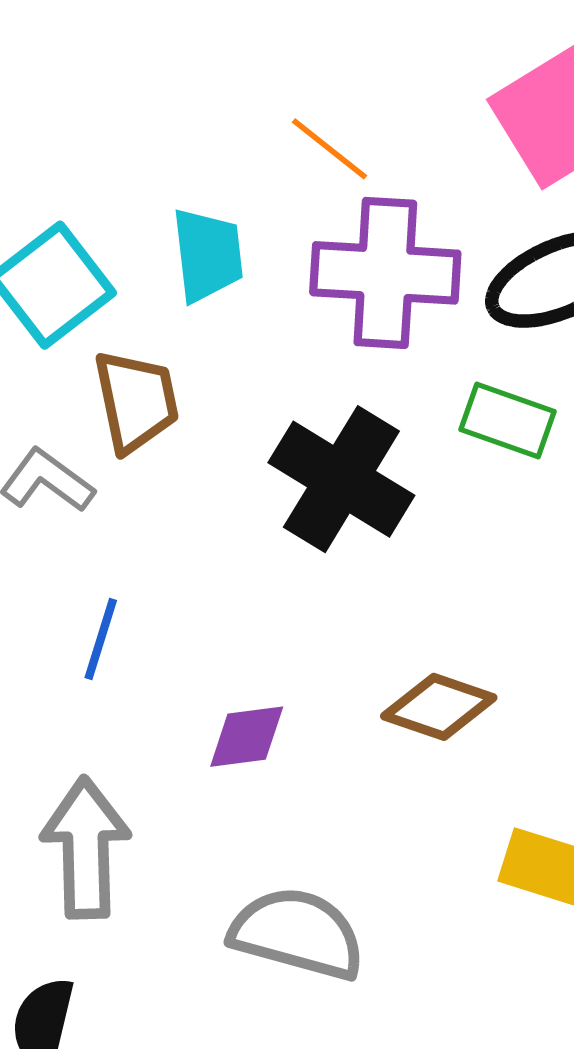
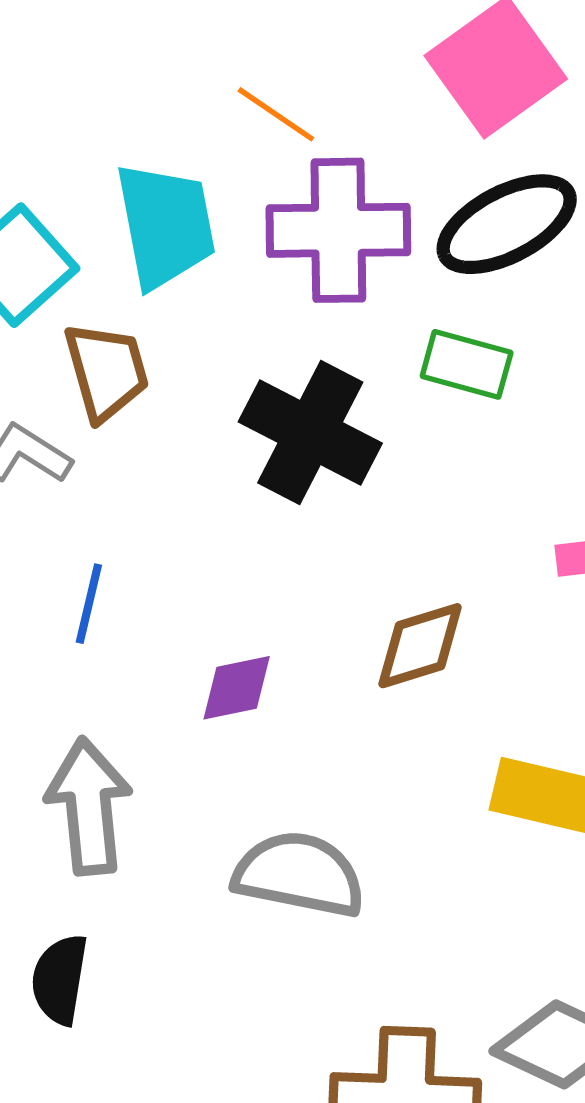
cyan trapezoid: (208, 255) -> (165, 225), size x1.4
brown diamond: (439, 707) -> (420, 646), turned -32

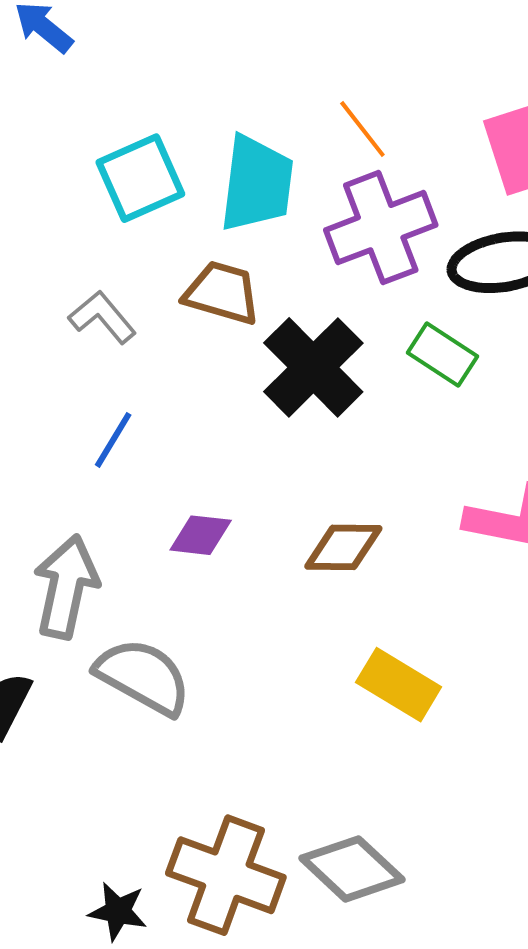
purple cross: (338, 230) -> (381, 228), turned -38
brown trapezoid: (106, 371) -> (222, 293), moved, turned -76
gray semicircle: (299, 874) -> (143, 677), moved

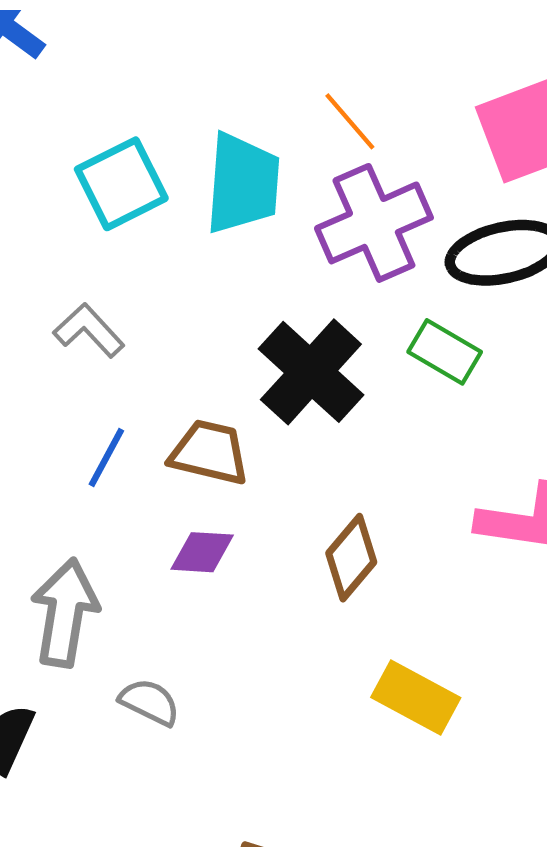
brown trapezoid: (222, 293) -> (209, 452), moved
brown diamond: (343, 547) -> (351, 558), turned -48
gray semicircle: (143, 677) -> (150, 702), size x0.6

